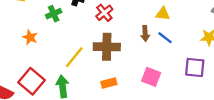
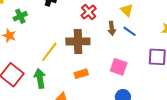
red cross: (104, 13) -> (89, 12), moved
green cross: (54, 14) -> (20, 16), moved
yellow triangle: (163, 14) -> (127, 10), turned 40

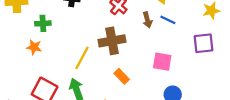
green cross: (20, 16) -> (43, 23), turned 32
orange rectangle: (81, 74) -> (122, 76), turned 72

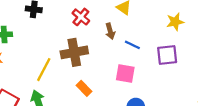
blue line: (168, 20) -> (132, 45), moved

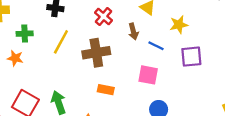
yellow star: (175, 22) -> (179, 25), moved
yellow line: (44, 70) -> (61, 42), moved
orange rectangle: (84, 88) -> (106, 90), turned -35

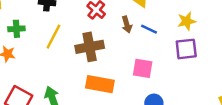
yellow star: (179, 25) -> (187, 21), moved
blue line: (156, 46) -> (149, 29), moved
orange rectangle: (106, 90) -> (100, 84), size x1.6

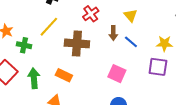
green cross: (16, 29) -> (24, 45), moved
orange rectangle: (100, 84) -> (64, 75), moved, size x0.7

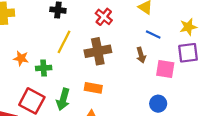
brown arrow: (113, 33) -> (141, 55), moved
pink square: (117, 74) -> (165, 69), moved
green arrow: (34, 78) -> (63, 99), turned -144

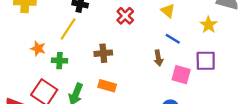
yellow star: (188, 27) -> (209, 25), moved, turned -30
yellow line: (64, 42) -> (68, 29), moved
brown cross: (98, 51) -> (103, 53), moved, size x0.7

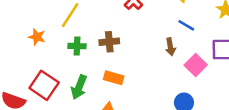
green cross: (60, 61) -> (77, 46), moved
pink square: (181, 75) -> (196, 65), turned 30

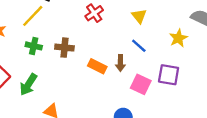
pink square: (196, 65) -> (141, 84), turned -30
orange rectangle: (114, 78) -> (97, 66), moved

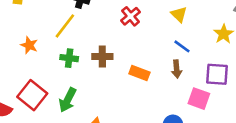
brown arrow: (120, 63) -> (177, 69), moved
pink square: (141, 84) -> (199, 99), moved

